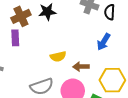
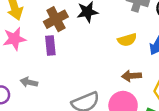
yellow semicircle: (58, 57) -> (127, 40), moved

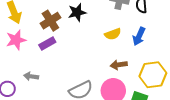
purple rectangle: (50, 45) -> (47, 44), turned 70

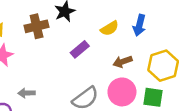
brown cross: (50, 21) -> (37, 26), turned 30
purple rectangle: (47, 44) -> (80, 49), moved

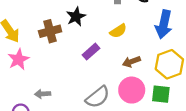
blue arrow: (139, 25) -> (164, 24), moved, size x1.4

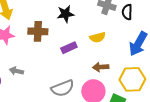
brown cross: (50, 31) -> (38, 31), moved

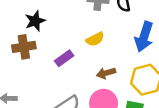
black star: (65, 14) -> (35, 21), moved

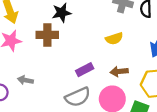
purple rectangle: (64, 58) -> (85, 70), moved

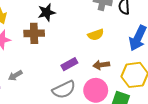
gray arrow: (25, 80) -> (15, 76), turned -40

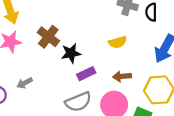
black star: (47, 12) -> (71, 53), moved
brown cross: (34, 33) -> (48, 37), turned 36

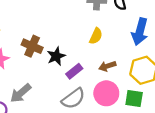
yellow semicircle: (118, 42) -> (96, 36), turned -35
gray arrow: (25, 83) -> (21, 93), size x1.5

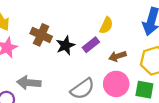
purple rectangle: (74, 71) -> (91, 45), moved
gray arrow: (21, 93) -> (29, 83), turned 45

